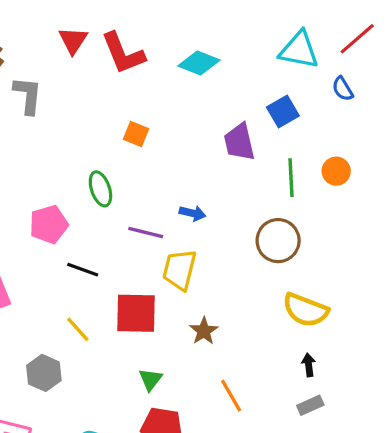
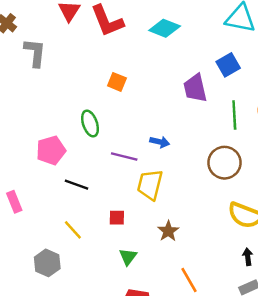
red square: (136, 313) -> (117, 218), size x0.5
green triangle: (150, 379) -> (128, 257), moved

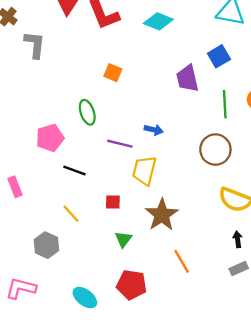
brown star: (168, 231) -> (162, 215), size x1.6

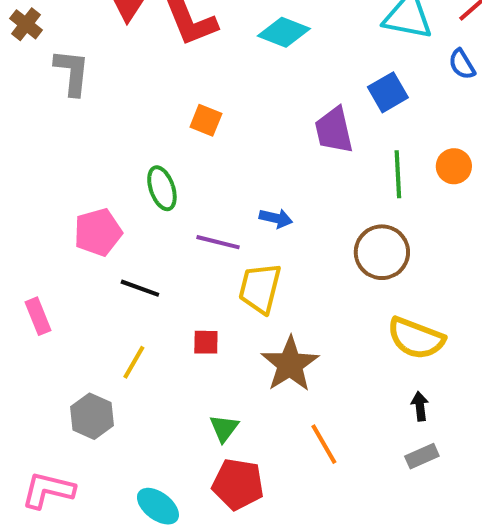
yellow line: (71, 214) -> (134, 362), turned 72
green triangle: (123, 239) -> (224, 428), moved

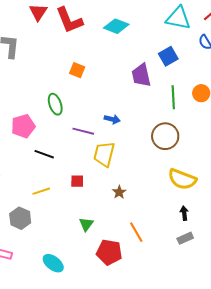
yellow line: (134, 362) -> (41, 191), turned 42
brown star: (290, 364) -> (119, 192), size x0.5
red pentagon: (238, 484) -> (109, 252), moved

